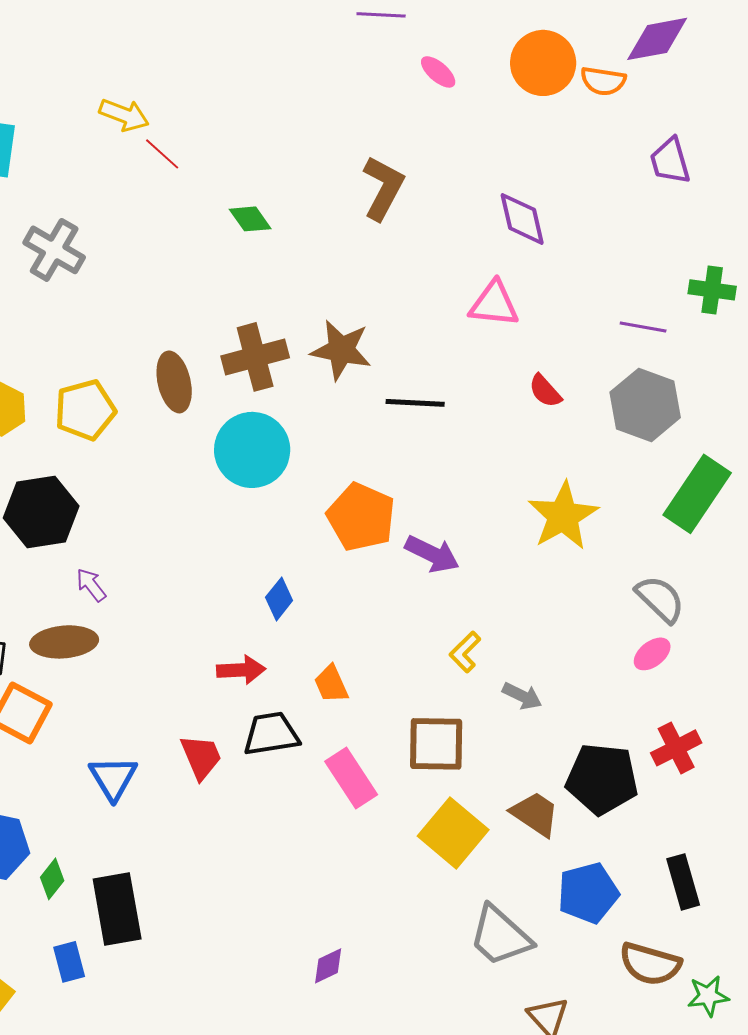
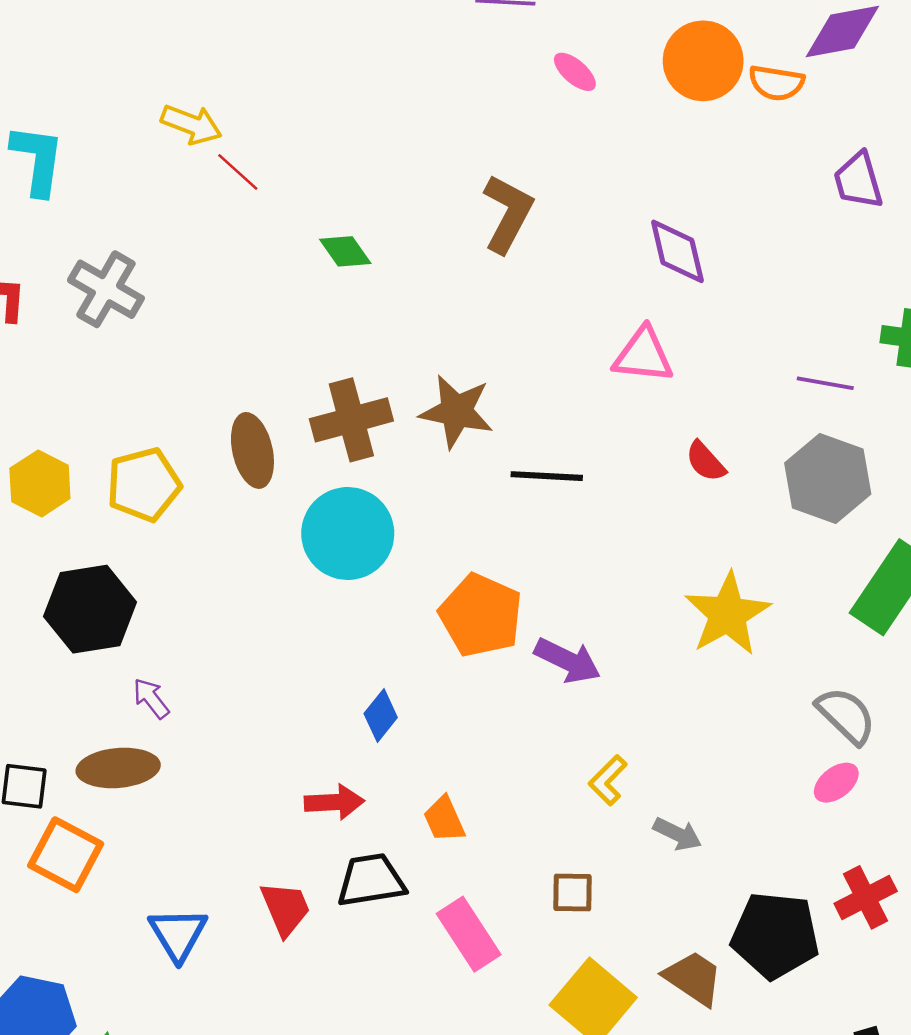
brown square: (436, 744) -> (572, 893), size x0.6

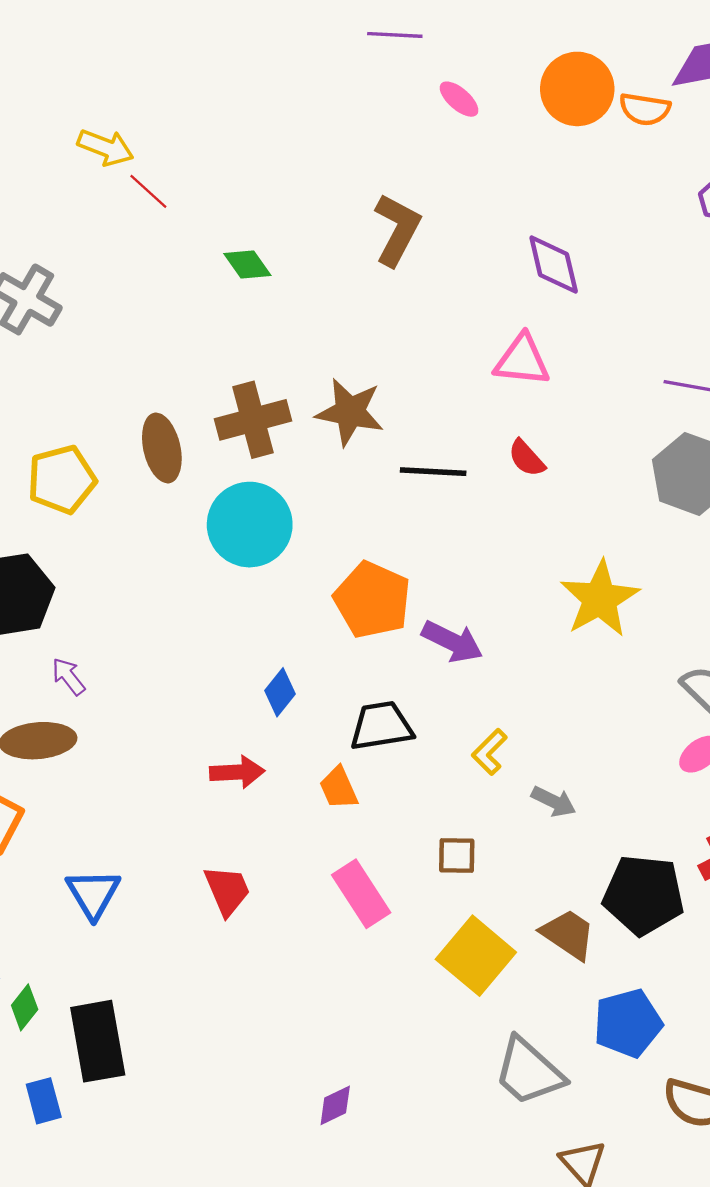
red semicircle: (706, 461) -> (527, 458), moved
black trapezoid: (371, 880) -> (381, 726), moved
red trapezoid: (285, 908) -> (227, 890), moved

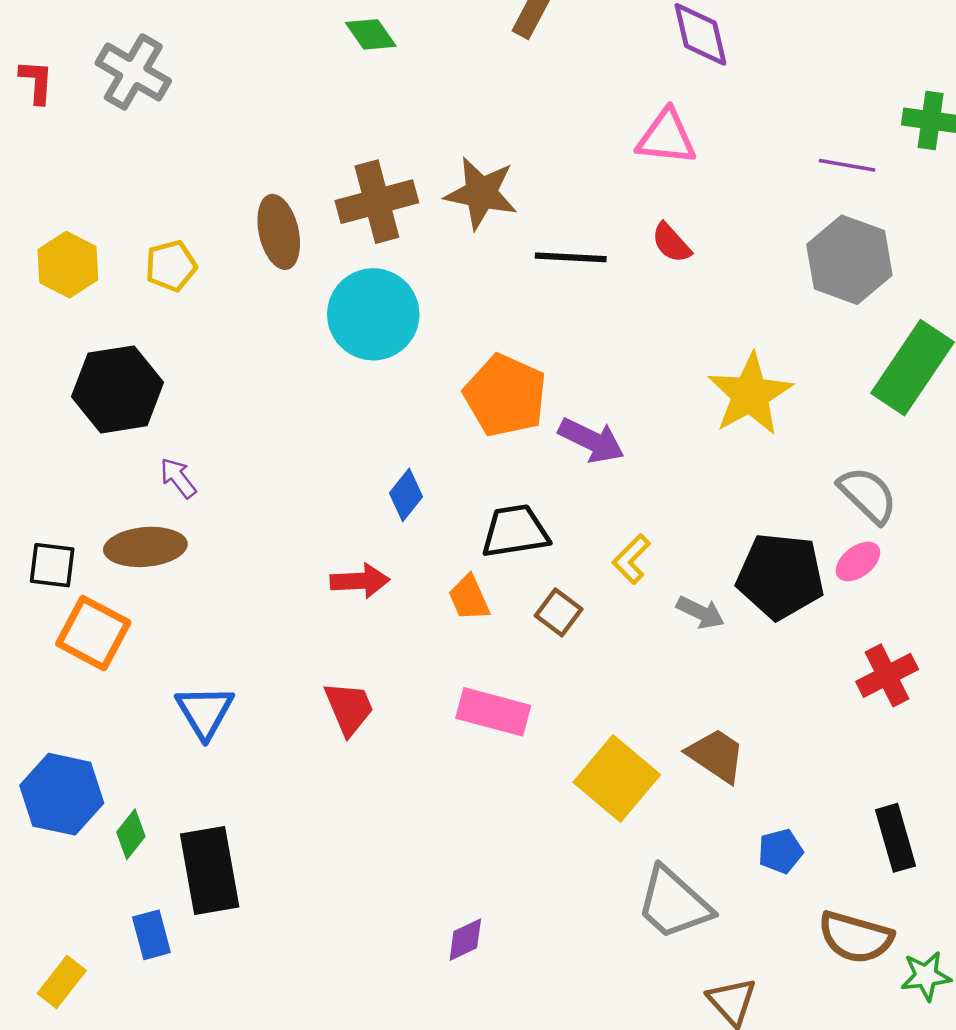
yellow pentagon: (62, 480) -> (171, 266), size x0.7
brown square: (457, 855) -> (559, 612), moved, turned 36
pink rectangle: (361, 894) -> (493, 712), turned -42
black pentagon: (644, 895) -> (780, 576), moved
blue pentagon: (628, 1023) -> (780, 851), size x0.6

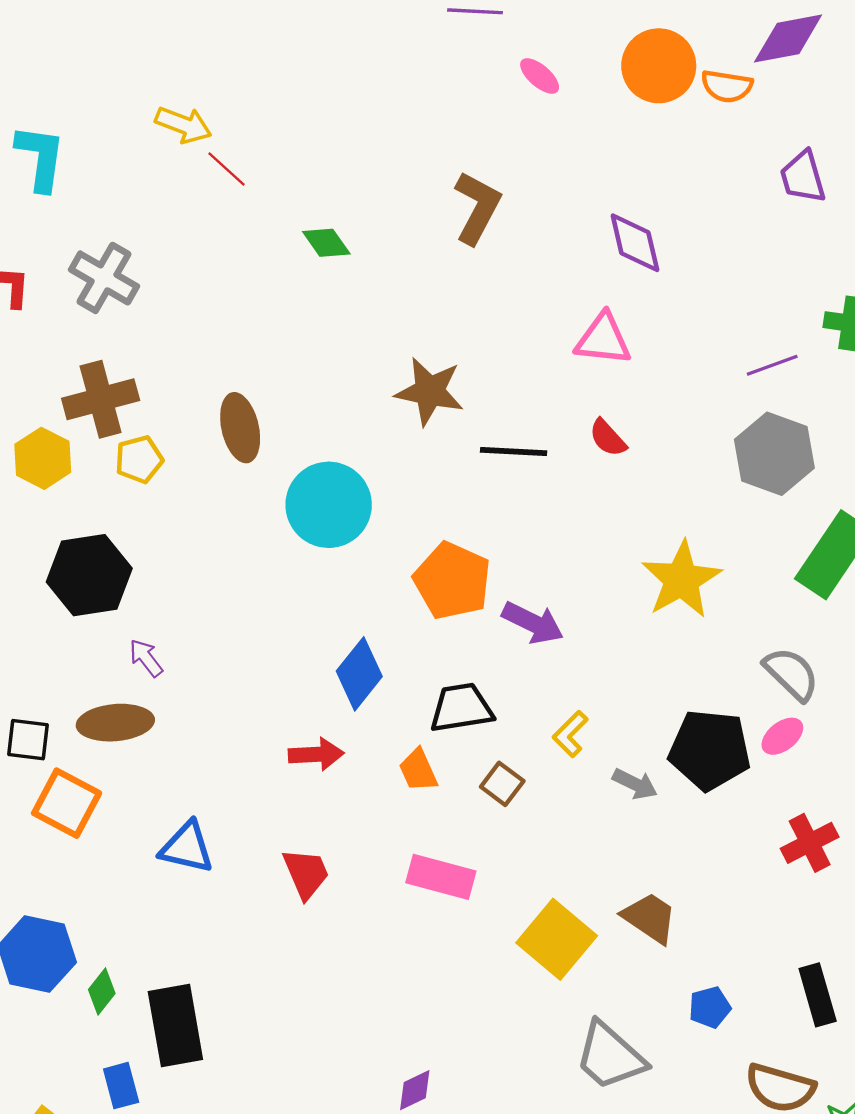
purple line: (847, 165) -> (772, 365), turned -30
brown cross: (377, 202) -> (101, 399), moved
blue diamond: (406, 495) -> (359, 674), size x1.5
blue triangle: (205, 712) -> (187, 847), moved, turned -46

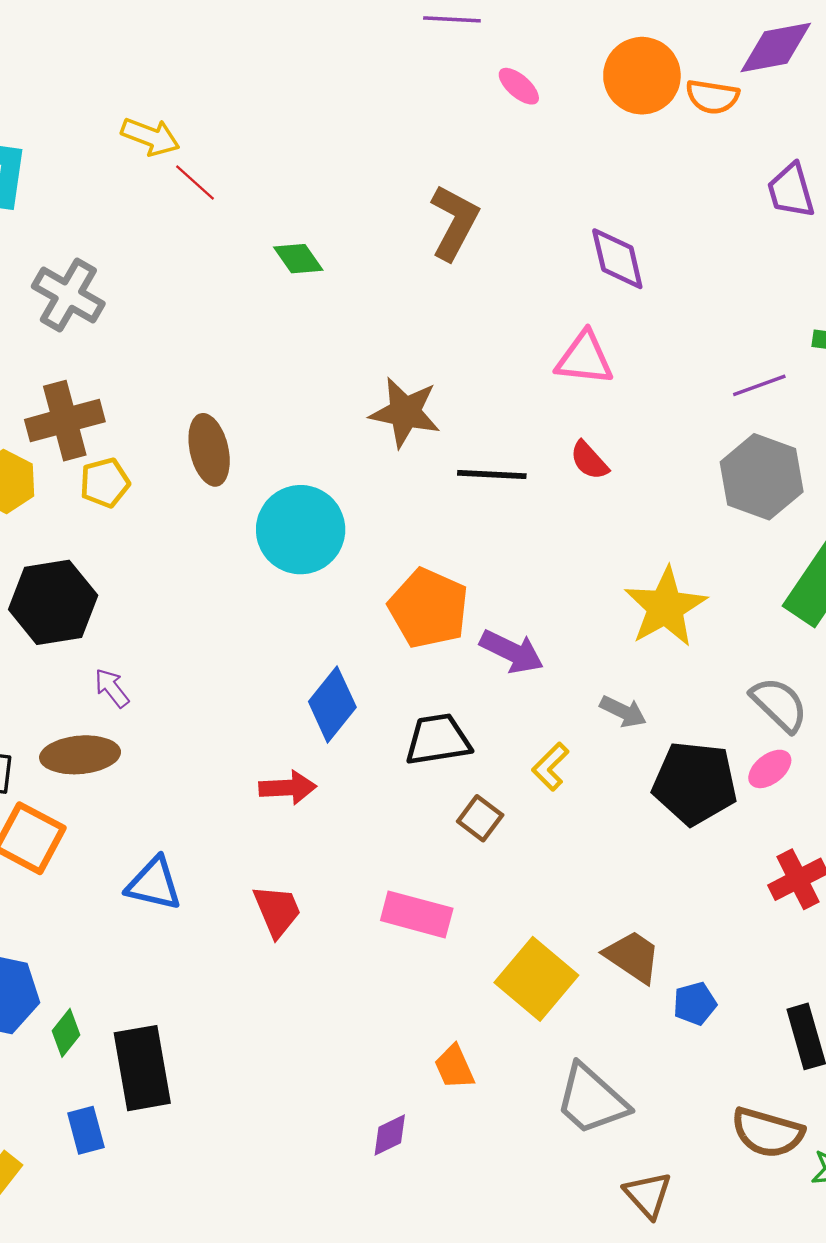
orange trapezoid: (418, 770) -> (454, 1067), moved
gray arrow: (635, 784) -> (623, 711), moved
blue pentagon: (710, 1007) -> (695, 1004), moved

